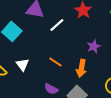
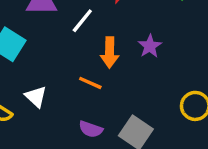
orange arrow: (81, 68) -> (110, 52), moved

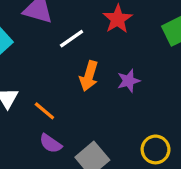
orange line: (90, 83) -> (44, 111), moved

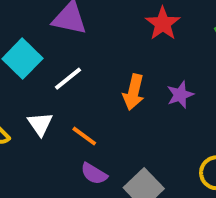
white line: (72, 39) -> (68, 79), moved

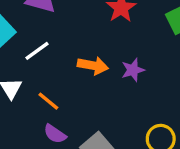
orange arrow: (134, 92) -> (93, 66), turned -96

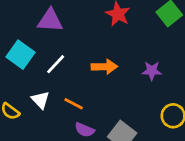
purple star: (133, 70) -> (152, 71), moved, turned 30

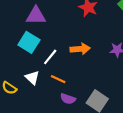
cyan square: (20, 55) -> (29, 42), moved
white line: (56, 64) -> (50, 57), moved

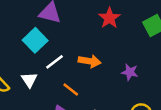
orange line: (58, 79) -> (71, 90), moved

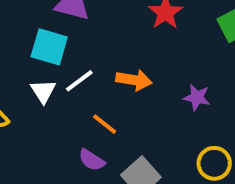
cyan square: (35, 40) -> (49, 47), turned -30
white triangle: (29, 80) -> (43, 91), moved

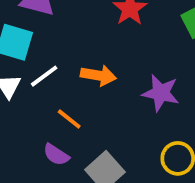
purple star: (197, 97) -> (161, 93), size x1.4

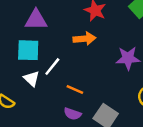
orange arrow: (98, 75) -> (84, 39), moved

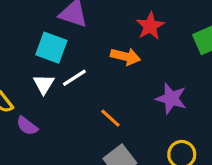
orange line: (75, 89) -> (110, 118), moved
purple semicircle: (72, 114) -> (27, 126), moved

